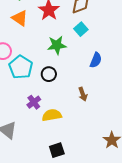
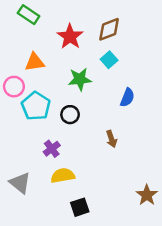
orange triangle: (20, 18) -> (35, 62), moved, turned -42
yellow semicircle: (52, 115) -> (63, 176), moved

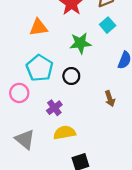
pink circle: (14, 87) -> (19, 93), moved

